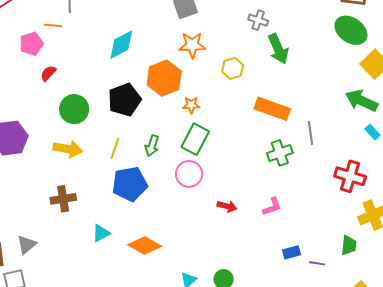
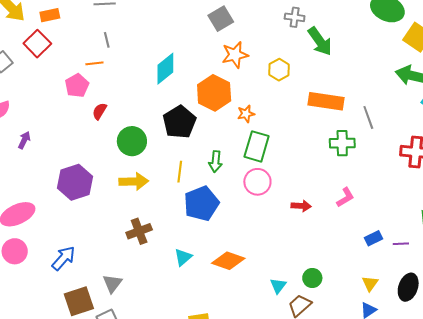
green cross: (280, 153) -> (342, 143), turned 30

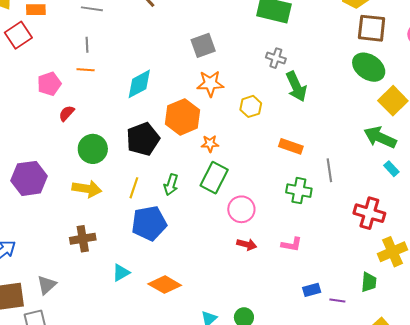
orange line: (94, 63) -> (86, 70), moved
orange rectangle: (326, 101) -> (291, 146), size x0.7
pink circle: (257, 182) -> (241, 209), moved
pink L-shape: (345, 197) -> (292, 244), turned 30

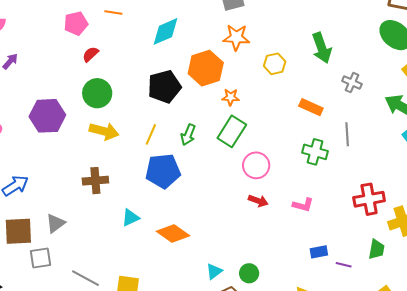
gray cross: (276, 58) -> (352, 83), moved
green circle: (93, 149) -> (97, 93), moved
red cross: (369, 213) -> (369, 199), moved, turned -32

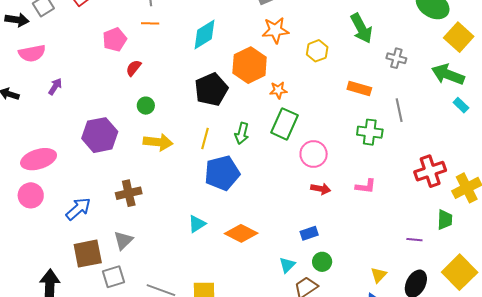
green circle: (97, 93) -> (146, 106), size x0.6
brown cross: (95, 181) -> (129, 193), moved
blue rectangle: (319, 252) -> (309, 233), moved

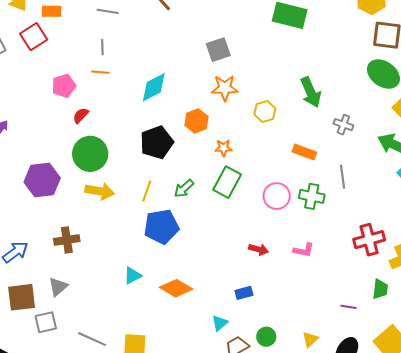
orange hexagon: (250, 65) -> (197, 121), size x0.7
green circle: (146, 106) -> (90, 154), size x2.0
green arrow: (242, 133) -> (184, 188), turned 30
pink circle: (314, 154) -> (277, 196), moved
green circle: (322, 262) -> (266, 337), moved

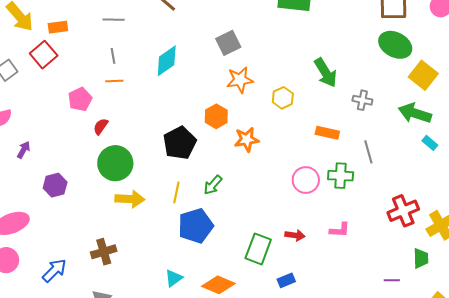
cyan diamond: (154, 87) -> (167, 61), moved
orange star: (223, 148) -> (247, 139), size x1.4
purple hexagon: (42, 180) -> (55, 185), moved, size x0.7
green rectangle: (227, 182) -> (258, 249), moved

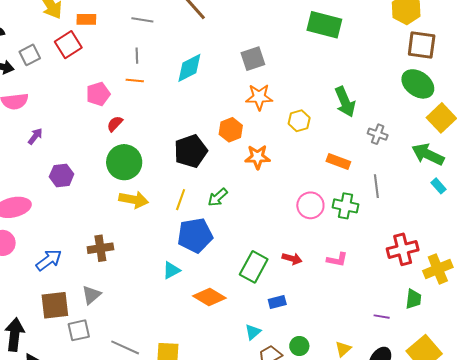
cyan triangle: (174, 278) -> (171, 270), moved

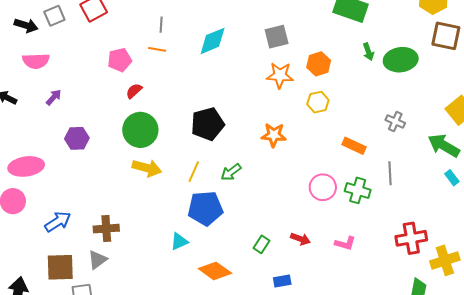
green ellipse: (418, 84) -> (401, 60), moved, turned -48
green arrow: (345, 102) -> (368, 52), moved, size x0.6
orange hexagon: (231, 130) -> (319, 64), moved
brown cross: (100, 248) -> (106, 229), moved
green rectangle: (254, 267) -> (261, 244), size x0.6

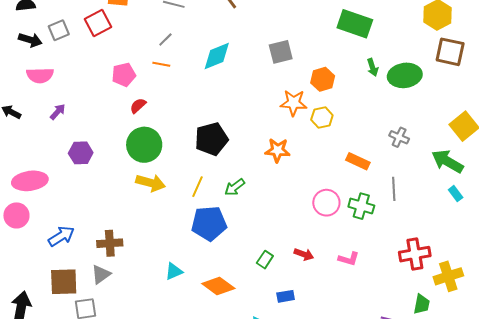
gray line: (161, 25) -> (165, 40), turned 42
orange star: (280, 75) -> (294, 103), moved
cyan triangle: (179, 241) -> (174, 271), moved

